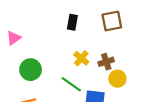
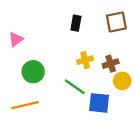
yellow cross: (81, 58) -> (85, 60), turned 35

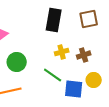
black rectangle: (76, 23) -> (54, 20), size x1.6
yellow circle: (122, 81) -> (94, 80), moved

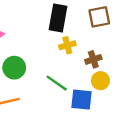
yellow cross: (62, 52) -> (67, 45), moved
yellow circle: (94, 80) -> (100, 81), moved

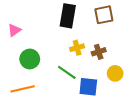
yellow cross: (67, 45) -> (77, 48), moved
yellow circle: (100, 81) -> (115, 73), moved

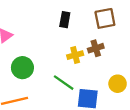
black rectangle: (68, 16) -> (65, 20), size x0.6
brown cross: (99, 52) -> (96, 48), moved

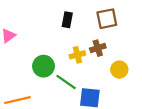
green circle: (22, 68) -> (43, 66), moved
yellow circle: (118, 84) -> (119, 70), moved

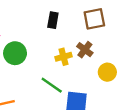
brown cross: (98, 48) -> (85, 50), turned -35
green circle: (43, 66) -> (15, 53), moved

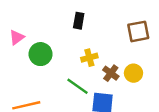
brown square: (94, 19) -> (138, 31), moved
brown cross: (85, 50) -> (111, 73), moved

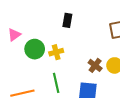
yellow cross: (89, 58) -> (56, 52), moved
green line: (77, 86) -> (56, 83), moved, turned 42

